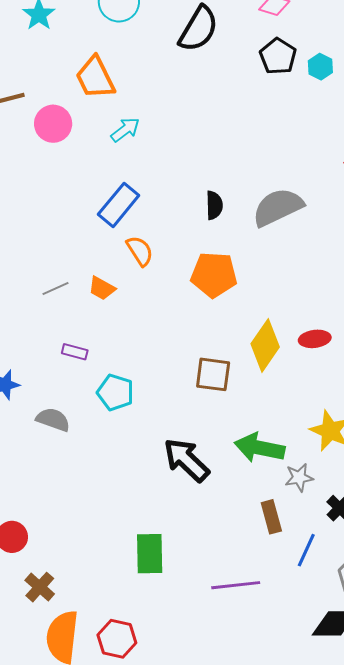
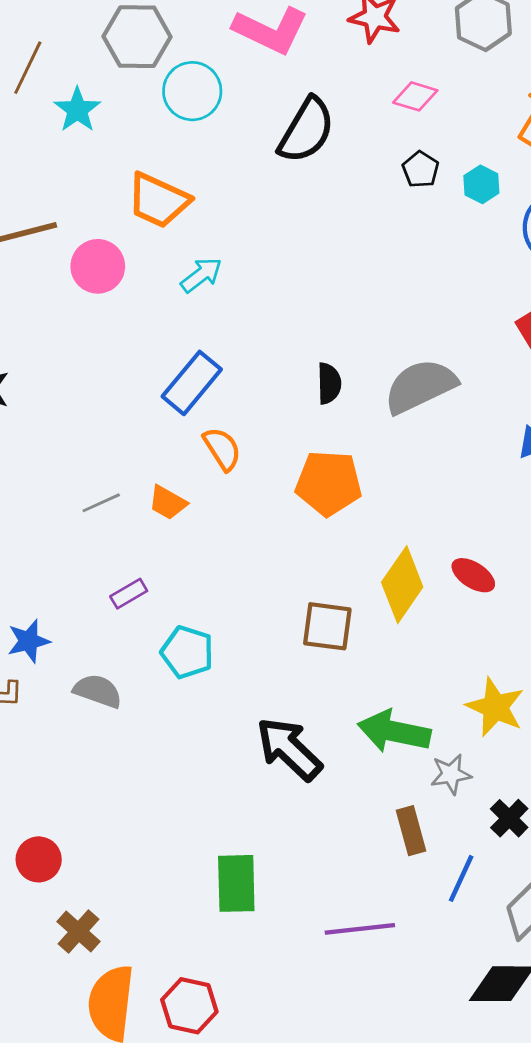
black pentagon: (278, 56) -> (421, 169), size x0.7
orange trapezoid: (95, 78) -> (158, 200), turned -39
red ellipse: (315, 339) -> (473, 575), turned 40
purple rectangle: (75, 352) -> (129, 594), turned -45

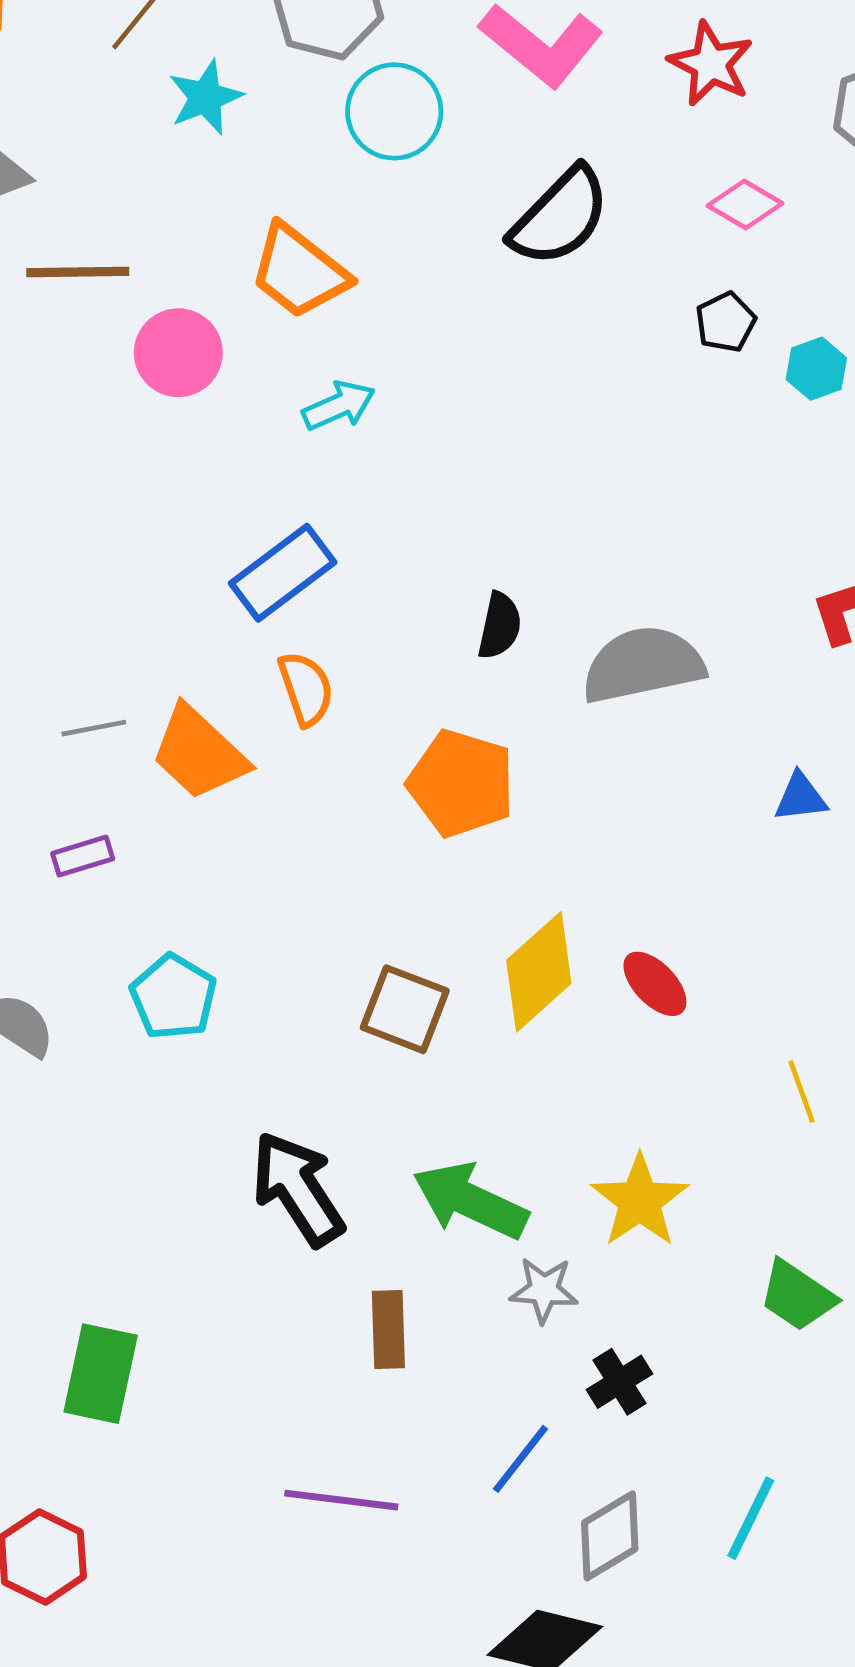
orange trapezoid: (168, 503) -> (199, 753), size x1.6
purple rectangle: (129, 594) -> (83, 856), moved
brown rectangle: (411, 831) -> (388, 1329), moved
green rectangle: (236, 883) -> (101, 1374), moved

